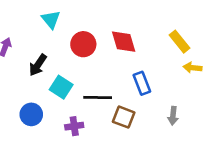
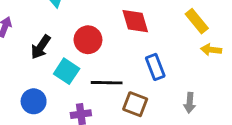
red circle: (83, 44) -> (88, 40), moved

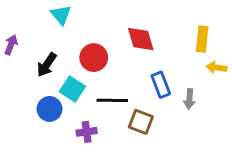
yellow rectangle: (197, 21) -> (202, 39), turned 45
blue circle: (34, 101) -> (50, 109), moved
gray arrow: (190, 103) -> (189, 99), moved

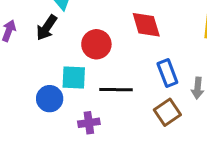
black arrow: (47, 65) -> (47, 28), moved
cyan square: (72, 89) -> (74, 78), turned -30
brown square: (141, 122) -> (167, 112), moved, turned 35

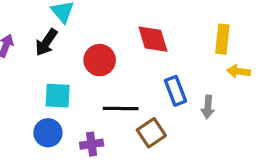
cyan square: (74, 78) -> (58, 96), moved
blue circle: (50, 99) -> (48, 133), moved
brown square: (167, 112) -> (151, 133), moved

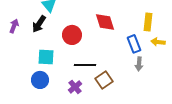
blue rectangle: (176, 91) -> (134, 44), moved
purple cross: (92, 144) -> (75, 87), moved, turned -32

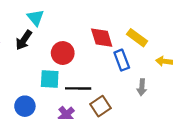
yellow rectangle: (148, 22) -> (137, 38), moved, turned -60
blue rectangle: (134, 44) -> (122, 60), moved
cyan square: (46, 57) -> (50, 79), moved

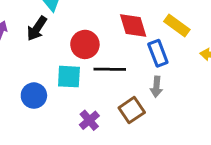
gray arrow: (142, 87) -> (156, 87), moved
black line: (78, 88) -> (110, 69), moved
blue circle: (25, 106) -> (34, 96), moved

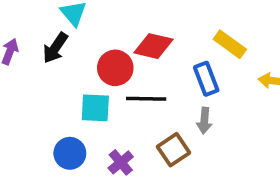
red diamond: (133, 25) -> (153, 46), moved, turned -60
blue circle: (34, 96) -> (70, 153), moved

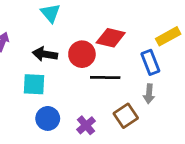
yellow rectangle: (230, 44) -> (168, 36), turned -65
black arrow: (55, 48) -> (45, 54), moved, turned 65
cyan square: (95, 108) -> (34, 84), moved

